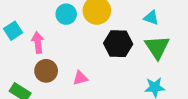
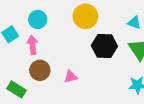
cyan circle: (66, 14) -> (38, 19), moved

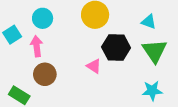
pink triangle: (71, 77) -> (94, 66), moved, turned 48

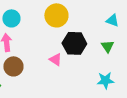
cyan triangle: (149, 22) -> (112, 20), moved
green triangle: (155, 51) -> (107, 46), size x0.6

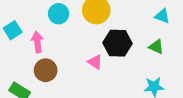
cyan circle: (11, 18) -> (59, 14), moved
green triangle: (107, 46) -> (156, 47), turned -32

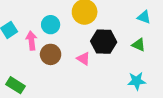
cyan circle: (59, 14) -> (51, 25), moved
brown circle: (46, 70) -> (51, 54), moved

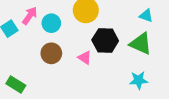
pink arrow: (31, 41) -> (30, 16), moved, turned 42
green triangle: (139, 45) -> (141, 44), size x1.6

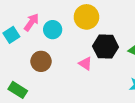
brown circle: (51, 53) -> (41, 61), moved

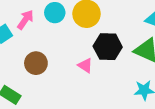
cyan circle: (53, 30) -> (55, 13), moved

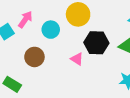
cyan circle: (55, 13) -> (51, 30), moved

